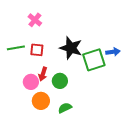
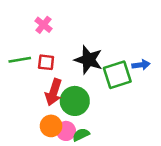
red arrow: (43, 74) -> (54, 92), size x1.5
green circle: (60, 81) -> (75, 101), size x1.5
pink circle: (31, 82) -> (66, 131), moved

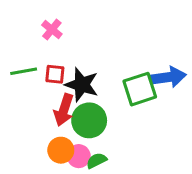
black star: (88, 60) -> (82, 85), moved
blue arrow: (141, 65) -> (168, 77), size x1.6

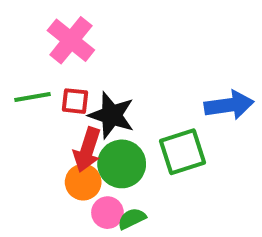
pink cross: (52, 29) -> (71, 40), size x1.6
green square: (140, 89) -> (182, 152), moved
orange circle: (61, 150) -> (83, 182), moved

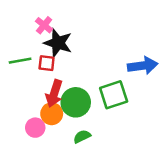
pink cross: (71, 40) -> (44, 25), size x0.6
black star: (112, 115) -> (58, 43), moved
pink circle: (107, 213) -> (35, 128), moved

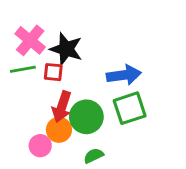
pink cross: (44, 25) -> (30, 40), moved, size x1.5
blue arrow: (143, 66) -> (124, 75), moved

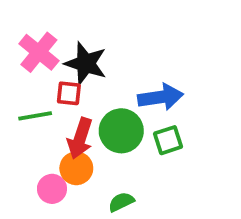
green line: (23, 69) -> (35, 116), moved
green square: (130, 108) -> (168, 140), size x0.7
green circle: (86, 117) -> (121, 131), moved

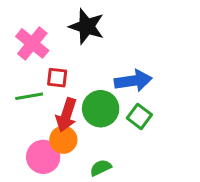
black star: (86, 63) -> (87, 26), moved
green square: (168, 140) -> (139, 116), turned -35
pink circle: (52, 189) -> (43, 157), size x1.4

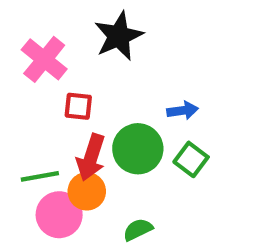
black star: (87, 26) -> (119, 36), turned 30
blue arrow: (133, 81) -> (183, 110), size x0.6
green line: (29, 96) -> (40, 176), moved

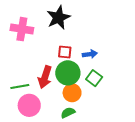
pink cross: (44, 59) -> (22, 29), turned -30
red square: (78, 106) -> (65, 52), moved
orange circle: (87, 191) -> (72, 93), moved

